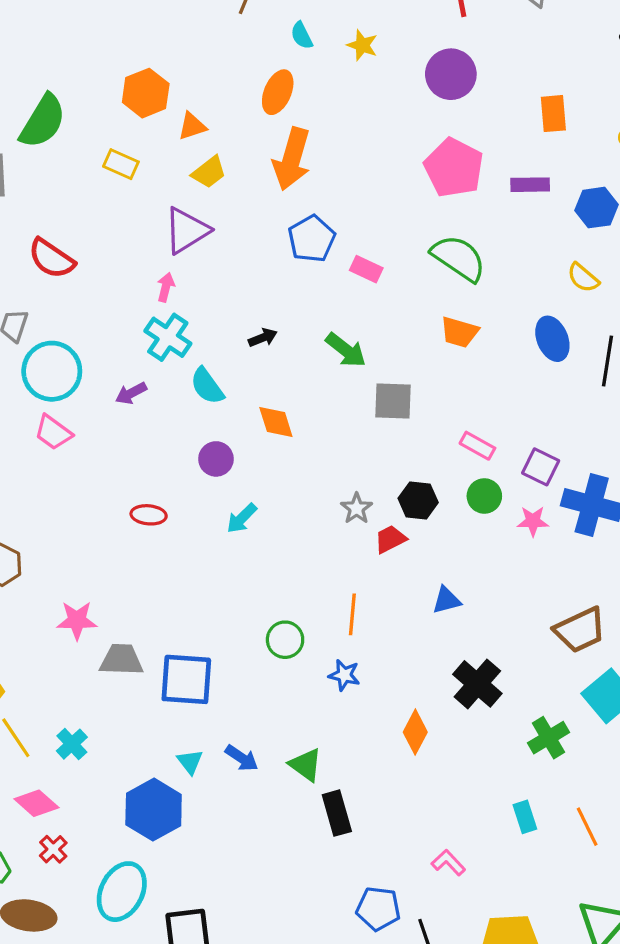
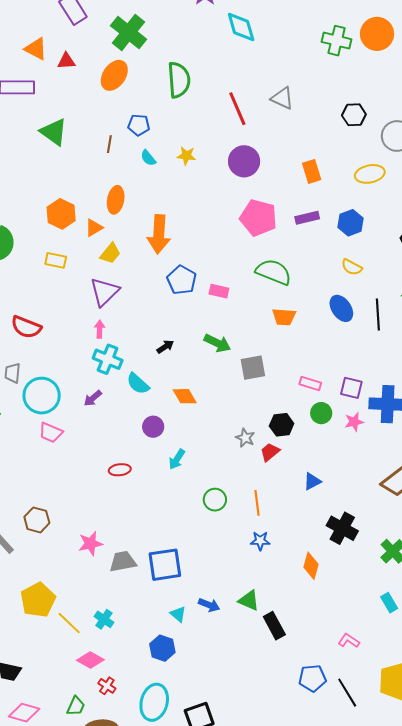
orange ellipse: (278, 92) -> (116, 200), moved
green circle: (285, 640) -> (215, 500), moved
blue hexagon: (154, 810) -> (162, 648), size x0.7

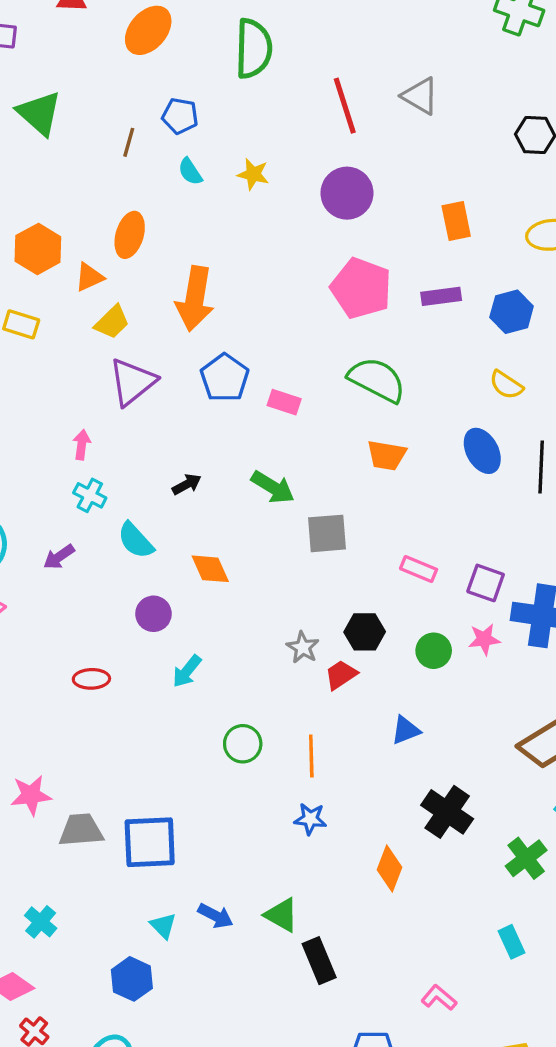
purple triangle: (104, 292) -> (132, 382), moved
cyan cross: (108, 359) -> (90, 495), size x0.7
green circle: (321, 413) -> (434, 651), moved

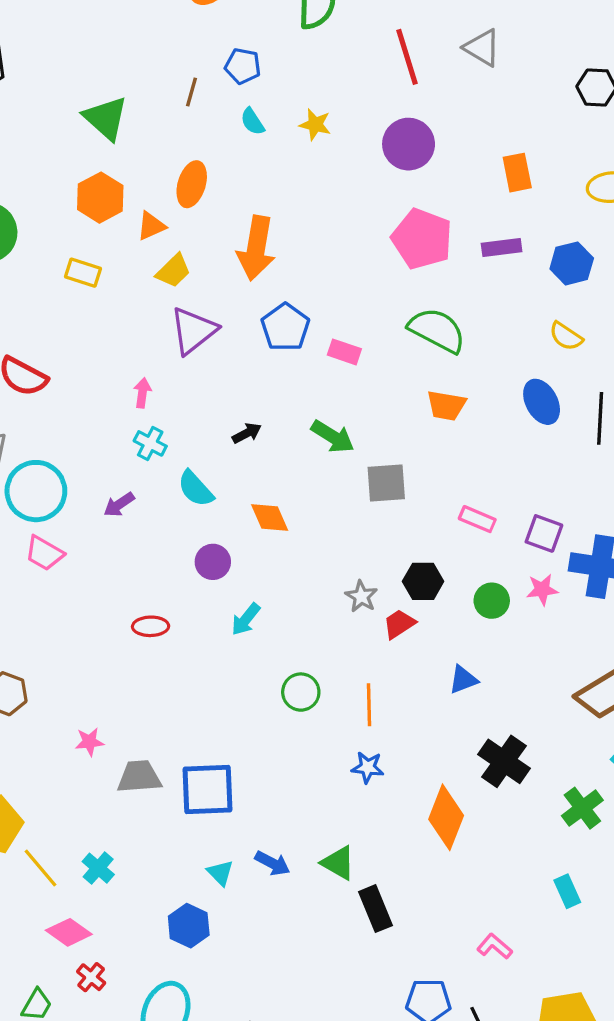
green triangle: (39, 113) -> (106, 118), moved
pink star: (31, 795) -> (89, 742), size x0.7
orange diamond: (389, 868) -> (446, 817), size x1.4

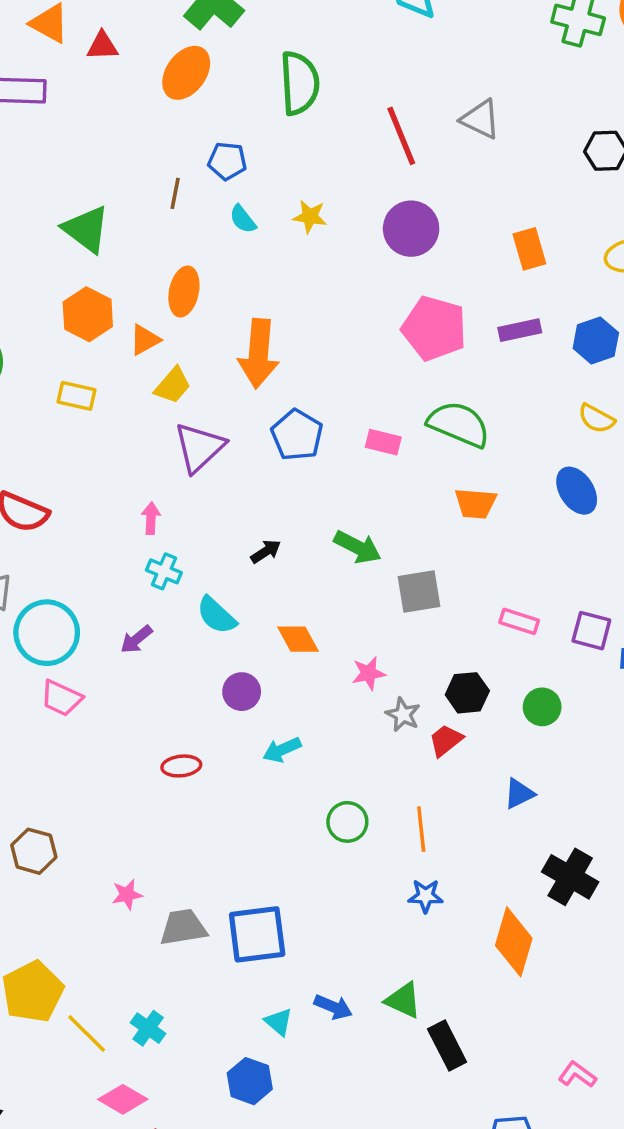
pink rectangle: (344, 352) -> (383, 442), moved
pink star: (542, 590) -> (369, 673), moved
cyan arrow: (246, 619) -> (282, 750), turned 32

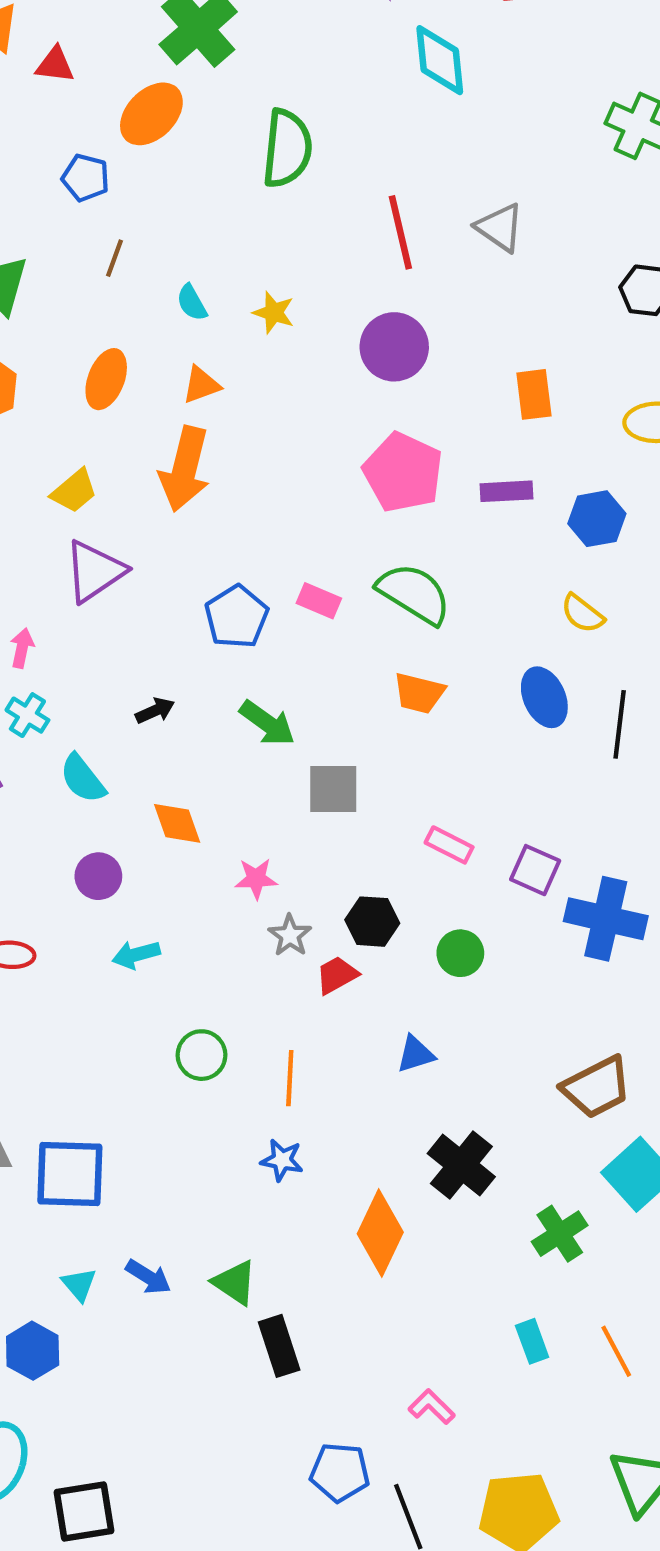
blue pentagon: (227, 161) -> (86, 178), moved
orange triangle: (145, 340) -> (201, 385), moved
blue pentagon: (297, 435) -> (236, 617), moved

